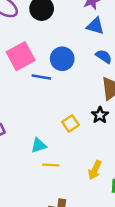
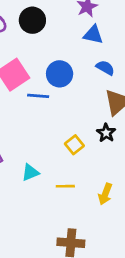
cyan triangle: (39, 145) -> (30, 172), moved
yellow line: (51, 165) -> (65, 186), moved

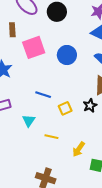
blue line: (38, 96) -> (43, 95), moved
cyan triangle: (30, 172) -> (29, 121), turned -48

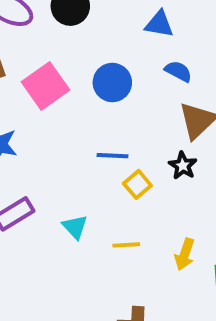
blue line: (43, 95) -> (112, 156), moved

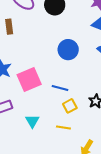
pink square: (46, 86) -> (29, 80), moved
yellow line: (126, 245) -> (63, 127), moved

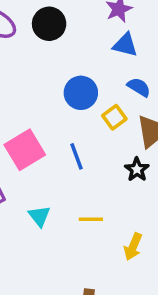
blue line: (60, 88) -> (76, 156), turned 63
yellow square: (70, 106) -> (114, 117), moved

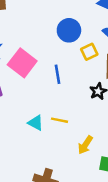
pink square: (25, 150) -> (22, 63), turned -32
cyan triangle: (39, 216) -> (36, 123), moved, turned -35

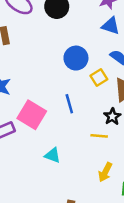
pink square: (22, 63) -> (32, 115), moved
yellow line: (59, 120) -> (99, 136), moved

